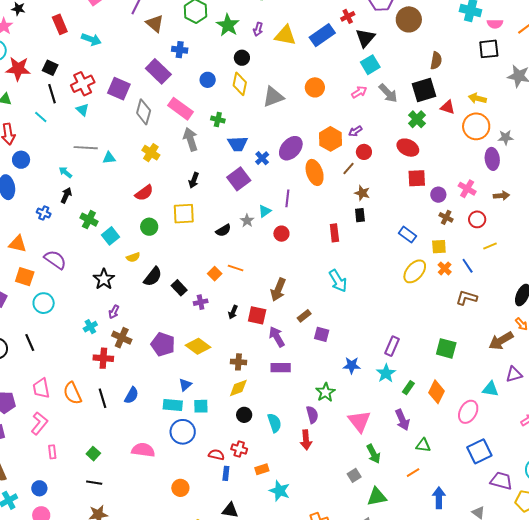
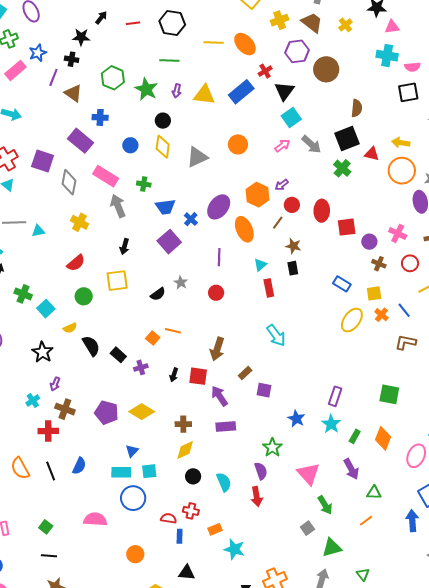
red ellipse: (408, 148) -> (322, 211), moved, turned 70
cyan triangle: (265, 211) -> (260, 265), moved
black semicircle: (153, 277) -> (91, 346), turned -65
blue star: (352, 365) -> (296, 419), turned 30
blue arrow: (439, 498) -> (412, 521), moved

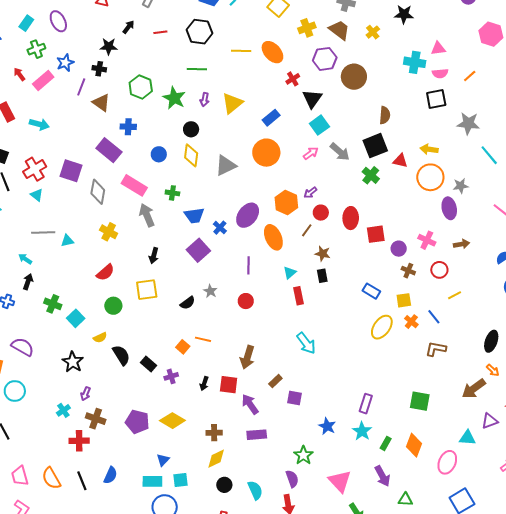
pink triangle: (392, 27) -> (438, 48), moved
blue rectangle: (241, 92) -> (271, 118), moved, size x0.7
yellow triangle: (204, 95) -> (232, 103), turned -45
orange circle: (238, 144) -> (266, 153), size x1.4

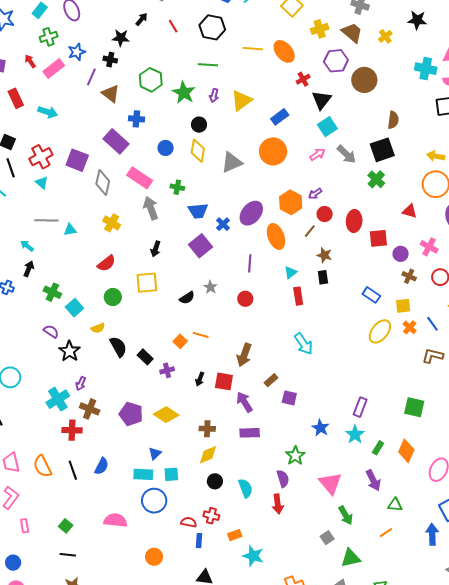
red line: (160, 32) -> (173, 26), turned 64
red triangle: (400, 161) -> (410, 211), moved
purple semicircle: (23, 347) -> (51, 331), moved, size x0.7
cyan cross: (63, 410) -> (58, 399), size x1.6

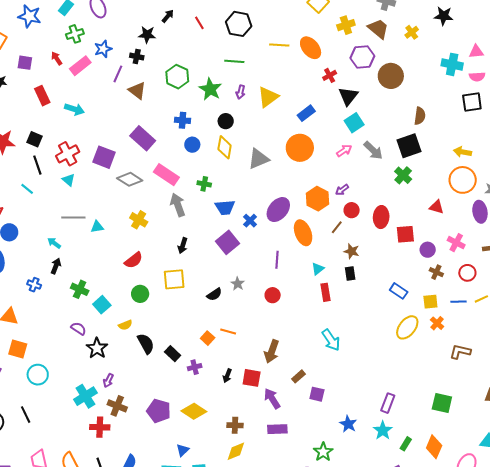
blue cross: (136, 119) -> (182, 120), moved
gray diamond: (103, 182) -> (130, 179), turned -70
blue line: (432, 324) -> (459, 302), moved, turned -56

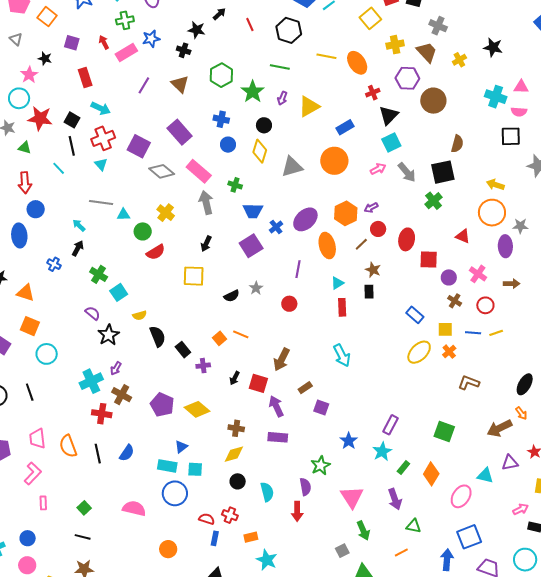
purple line: (118, 74) -> (144, 85), moved
cyan arrow: (74, 109) -> (101, 108), moved
green circle: (140, 294) -> (143, 231), moved

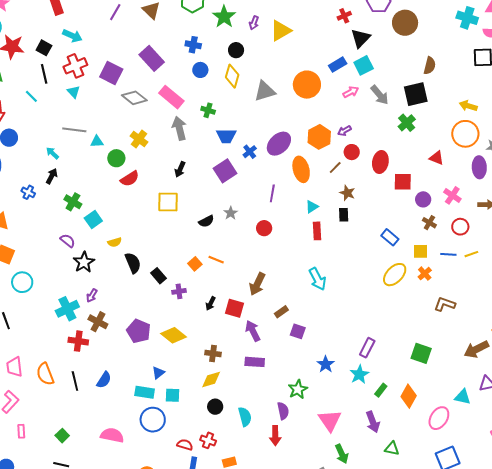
blue rectangle: (345, 127) -> (338, 65), moved

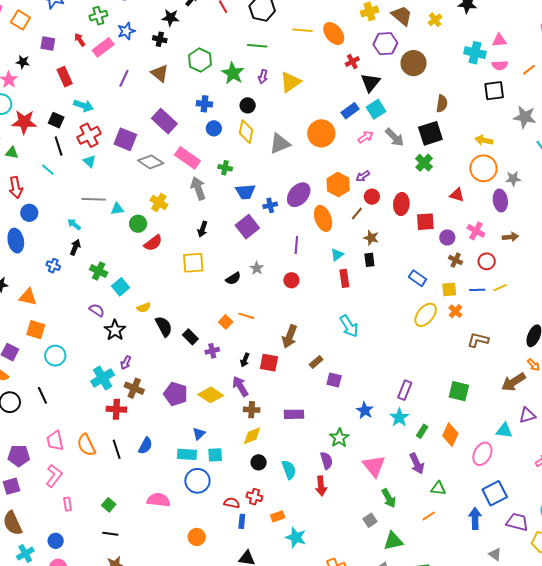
blue cross: (250, 152) -> (270, 205), turned 32
purple arrow: (253, 331) -> (240, 386), moved

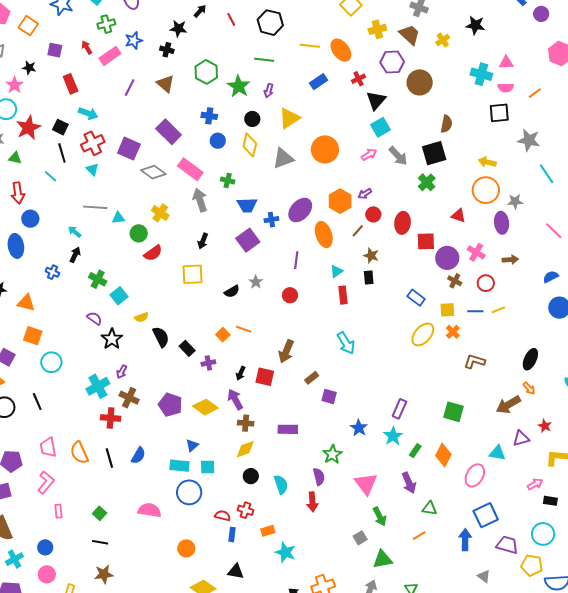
yellow triangle: (290, 82) -> (289, 118), moved
blue rectangle: (350, 111) -> (319, 82), moved
red star: (24, 122) -> (28, 128), turned -30
purple circle: (447, 237) -> (447, 258), size x1.5

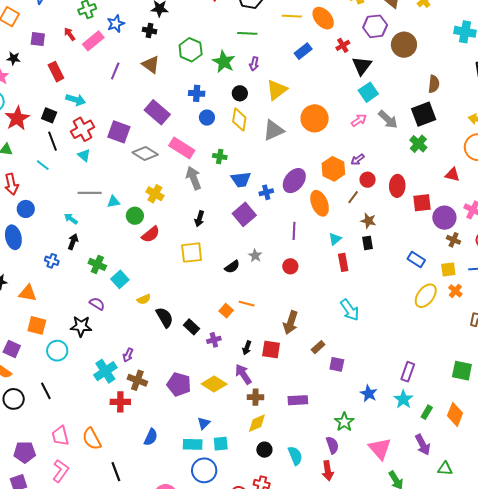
black star: (112, 339) -> (81, 326), moved, turned -30
black line: (109, 458) -> (116, 472), moved

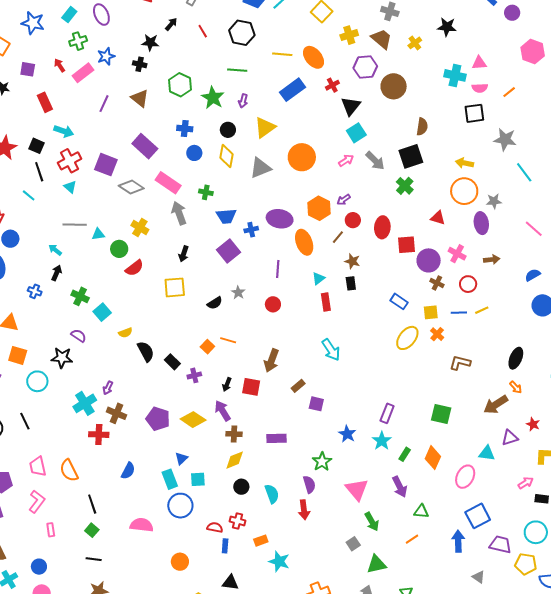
blue rectangle: (303, 51) -> (293, 90), size x1.4
purple ellipse: (294, 181) -> (280, 219), turned 60
cyan rectangle: (193, 444) -> (170, 479), turned 66

